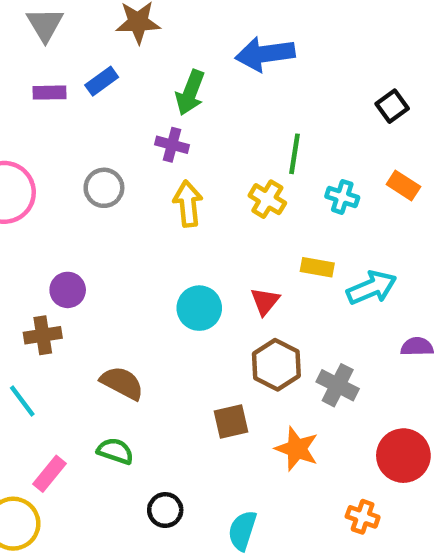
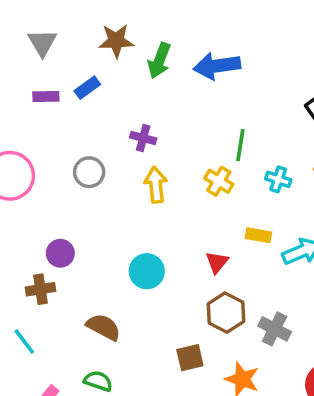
green arrow: (190, 93) -> (159, 61), moved
cyan circle: (199, 308) -> (147, 271), moved

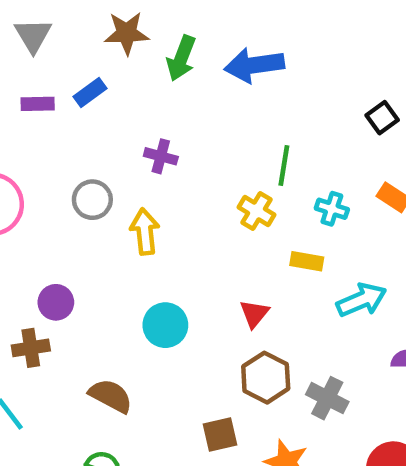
yellow arrow: (156, 185) -> (145, 232), moved
yellow rectangle: (258, 235) -> (307, 261), moved

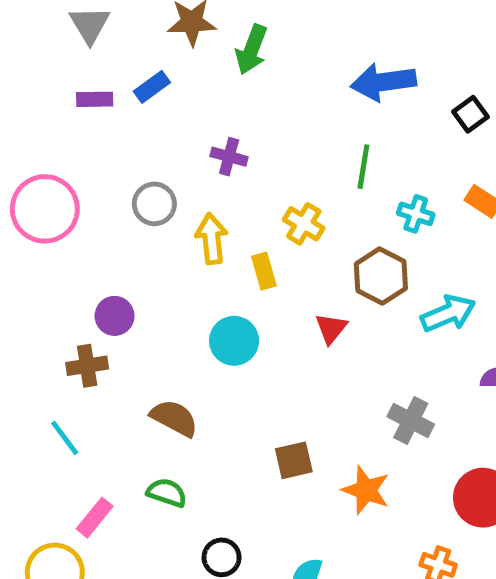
blue arrow: (254, 65) -> (383, 82), moved
yellow cross: (257, 211) -> (304, 224), moved
yellow rectangle: (307, 261) -> (264, 271), moved, turned 64
brown hexagon: (266, 378) -> (381, 276), moved

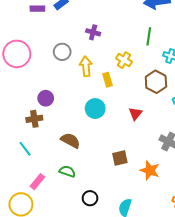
red triangle: (331, 328) -> (135, 114), moved

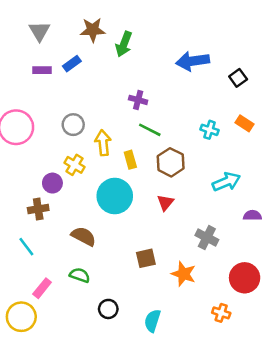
purple cross: (93, 32) -> (138, 100), moved
green line: (149, 36) -> (150, 130), moved, turned -72
yellow cross: (124, 60) -> (74, 165), moved
brown hexagon: (156, 82) -> (171, 162), moved
cyan circle: (95, 109) -> (115, 196), size x1.4

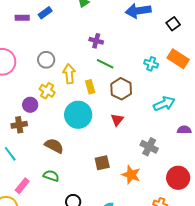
orange rectangle: (245, 123) -> (178, 59), size x1.5

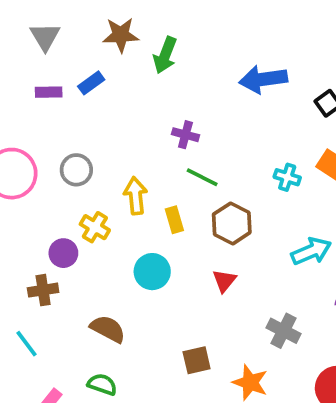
gray circle: (46, 60) -> (76, 170), moved
cyan circle: (78, 115) -> (152, 272), size x0.7

